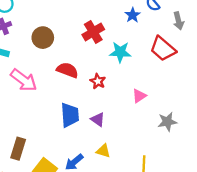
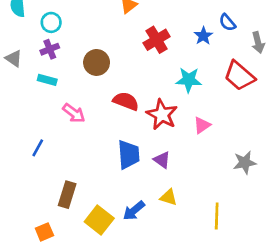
red cross: (93, 32) -> (157, 40), moved
pink arrow: (24, 80) -> (74, 113), size x0.7
red star: (98, 81) -> (162, 115), size x1.6
pink triangle: (139, 96) -> (202, 125), moved

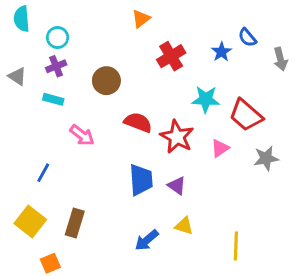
red trapezoid: (239, 76) -> (246, 115), moved
gray star: (245, 163) -> (266, 158), moved
yellow square: (99, 220) -> (30, 222), moved

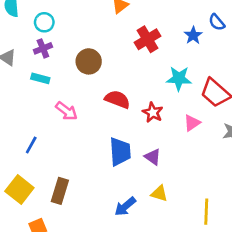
red star: (177, 137) -> (153, 112), size x0.7

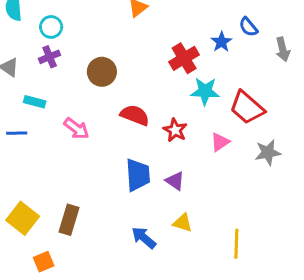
red cross: (147, 39) -> (184, 58), moved
cyan rectangle: (40, 78) -> (35, 102), moved
blue line: (31, 145) -> (17, 133), moved, turned 60
blue arrow: (125, 206) -> (144, 238), turned 80

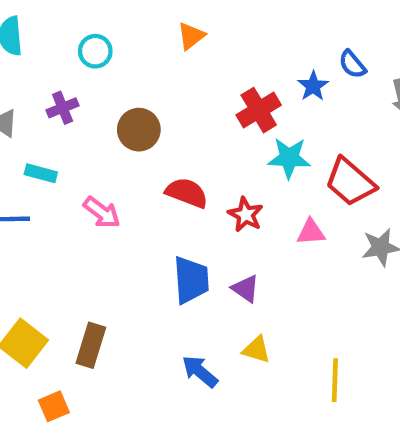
cyan circle: (51, 27) -> (95, 51), moved
pink triangle: (220, 142) -> (311, 232), turned 30

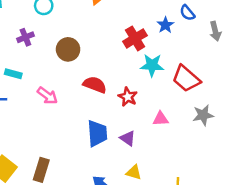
pink triangle: (311, 232) -> (161, 119), moved

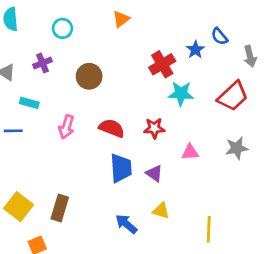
red trapezoid: (186, 79) -> (233, 96), moved, turned -84
red semicircle: (95, 85) -> (112, 128), moved
pink arrow: (47, 96) -> (66, 127), turned 70
red star: (128, 97) -> (154, 128), turned -30

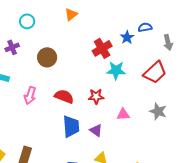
blue semicircle: (219, 36) -> (145, 27), turned 120
gray star: (237, 148) -> (158, 111), turned 30

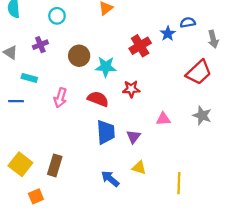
cyan star: (116, 70) -> (106, 67), moved
red star: (96, 96) -> (131, 89), moved
purple triangle: (96, 130) -> (133, 137), turned 32

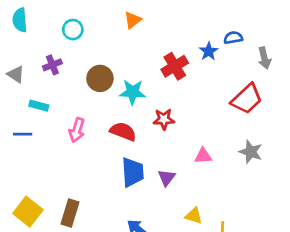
yellow triangle: (139, 168) -> (194, 216), moved

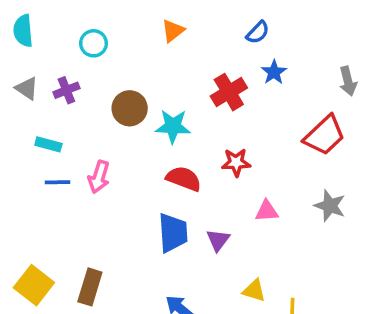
blue semicircle: (233, 38) -> (258, 32), moved, turned 144
gray triangle: (16, 74) -> (27, 88), moved
red star: (164, 119) -> (236, 162), moved
red semicircle: (123, 131) -> (184, 179), moved
blue line: (23, 134) -> (57, 182), moved

